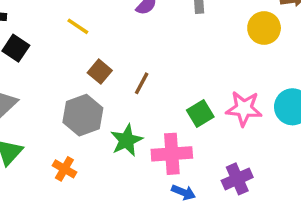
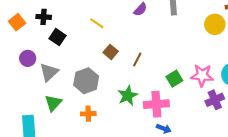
gray hexagon: (83, 115) -> (86, 81), moved
orange cross: (64, 169) -> (88, 114), turned -32
purple cross: (237, 179) -> (215, 100), moved

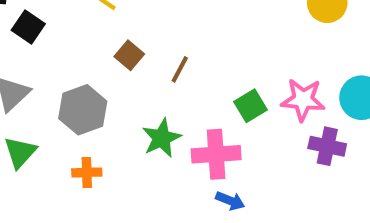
purple cross: (215, 100) -> (327, 146), turned 36

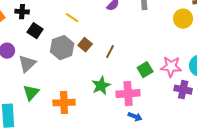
gray hexagon: (83, 110) -> (62, 48), moved
orange cross: (87, 172) -> (64, 103), size x1.5

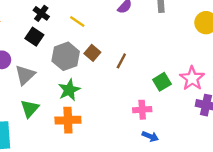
black cross: (22, 12) -> (41, 13), moved, turned 32
pink star: (171, 67) -> (192, 78), turned 30
green star: (101, 86) -> (69, 90), moved
pink cross: (128, 94) -> (142, 110), size x0.7

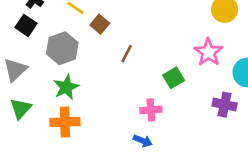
brown square: (92, 53) -> (100, 24), moved
pink star: (192, 78) -> (208, 52), moved
blue arrow: (150, 136) -> (143, 141), moved

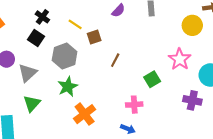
brown square: (100, 24) -> (94, 37), turned 32
orange cross: (65, 122) -> (85, 114), moved, turned -35

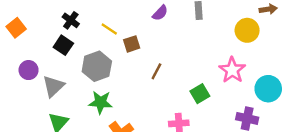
green star: (68, 87) -> (101, 102), turned 30

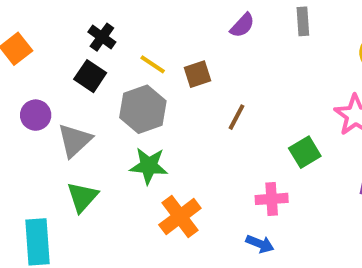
yellow line: (109, 29) -> (153, 64), moved

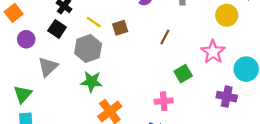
purple circle: (36, 115) -> (26, 39), moved
brown line: (237, 117) -> (165, 37), moved
green triangle: (82, 197) -> (23, 94), moved

